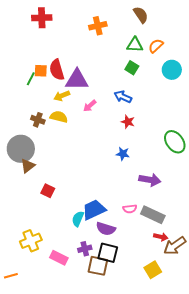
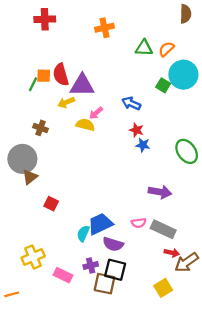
brown semicircle: (141, 15) -> (186, 14), moved, turned 36
green square: (132, 68) -> (163, 85), moved
cyan circle: (172, 70) -> (183, 75), size x1.4
yellow semicircle: (59, 117) -> (85, 125), moved
blue star: (123, 154) -> (143, 145), moved

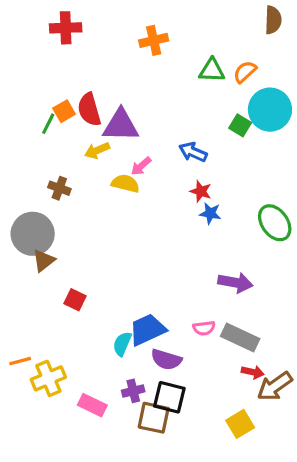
orange square: (44, 76) -> (64, 111), turned -32
orange line: (12, 294) -> (20, 361), moved

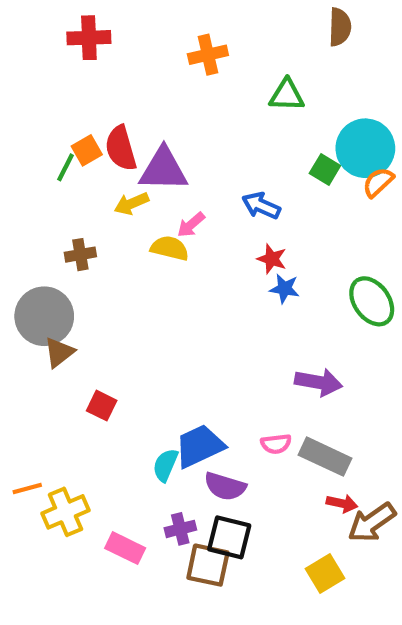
brown semicircle: (273, 20) -> (340, 27), moved
orange semicircle: (245, 72) -> (378, 182), moved
brown cross: (59, 188) -> (80, 255), turned -30

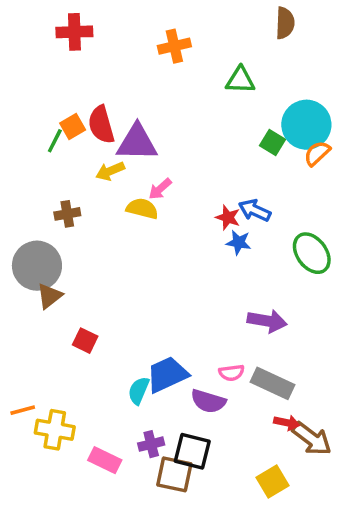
blue arrow: (261, 206) -> (255, 210), moved
purple semicircle: (225, 486) -> (208, 401), moved
yellow cross: (65, 512) -> (55, 430), turned 33
brown arrow: (372, 523) -> (312, 439), turned -108

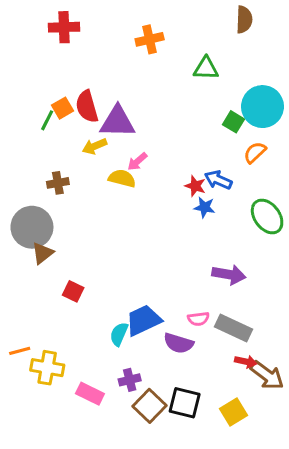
orange semicircle: (317, 153) -> (255, 152), moved
black square: (192, 451) -> (185, 403), moved
brown square: (174, 474) -> (150, 406), turned 32

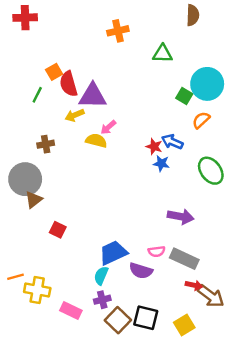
red cross: (64, 27) -> (25, 18), moved
orange square: (62, 108) -> (54, 72), moved
cyan semicircle: (119, 334) -> (101, 276), moved

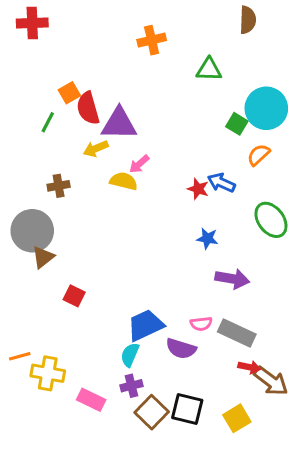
blue star: (161, 163) -> (207, 238), moved

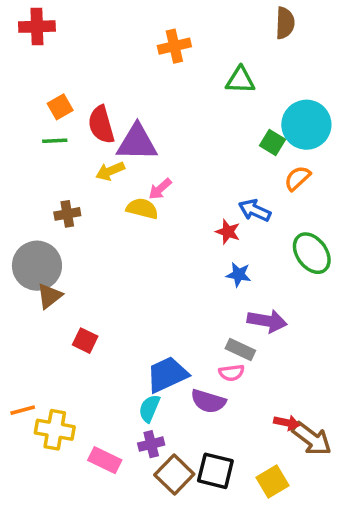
orange square: (69, 93) -> (60, 107), moved
green line: (48, 122) -> (55, 141), turned 60
red star: (198, 189) -> (228, 232), moved
gray rectangle: (237, 333) -> (240, 350), moved, size x0.7

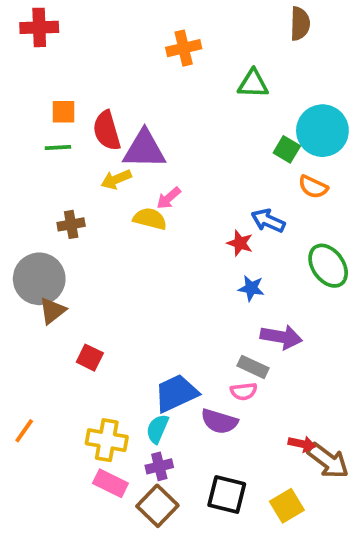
orange square: (60, 107) -> (64, 112), turned 30
orange semicircle: (297, 178) -> (313, 187), turned -112
orange line: (23, 410) -> (24, 431), turned -40
yellow cross: (55, 430) -> (107, 440), moved
brown square: (174, 474) -> (157, 506), moved

